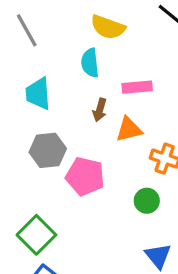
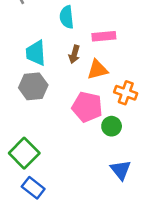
cyan trapezoid: (38, 94) -> (36, 53), moved
pink pentagon: (85, 176) -> (87, 107), moved

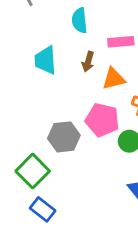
gray hexagon: (33, 86) -> (64, 137), moved

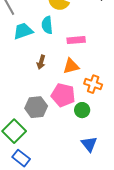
cyan trapezoid: (45, 60) -> (23, 31), moved, turned 75
brown arrow: (88, 62) -> (41, 62), moved

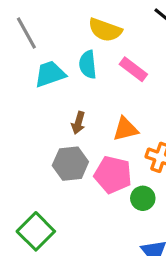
pink rectangle: (76, 40) -> (133, 69), moved, turned 42
gray hexagon: (36, 107) -> (70, 164), moved

